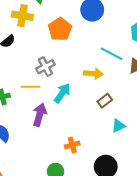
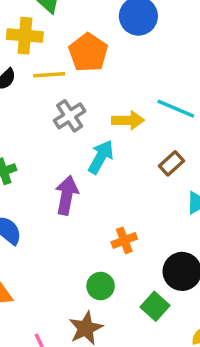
cyan line: (112, 54) -> (176, 109), moved
yellow arrow: (93, 74) -> (128, 120), moved
yellow line: (30, 87) -> (49, 75), moved

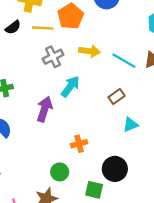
yellow arrow: (128, 120) -> (90, 51), moved
green square: (155, 306) -> (94, 190), turned -36

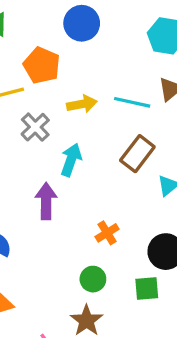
brown rectangle: (117, 97) -> (137, 154), size x1.5

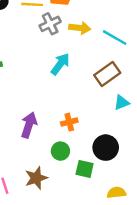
gray cross: (35, 127) -> (50, 24), moved
purple arrow: (46, 201) -> (29, 125), moved
green circle: (93, 279) -> (60, 151), moved

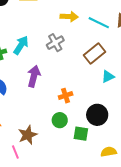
gray cross: (50, 24) -> (55, 43), moved
cyan arrow: (60, 64) -> (21, 45), moved
purple arrow: (29, 125) -> (34, 76), moved
brown star: (36, 178) -> (28, 135), moved

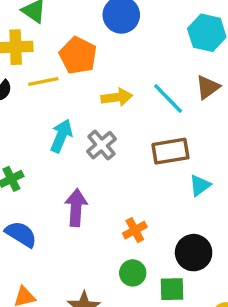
cyan line: (99, 23) -> (168, 98), turned 30
cyan arrow: (21, 45) -> (61, 136), moved
brown rectangle: (95, 53) -> (170, 151), turned 40

